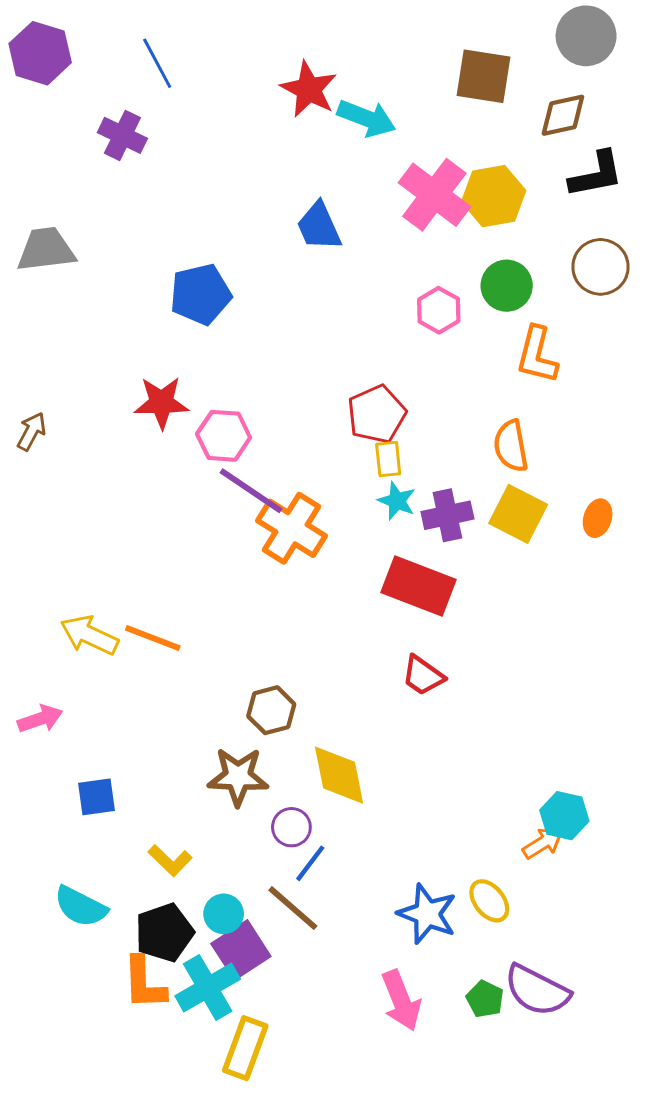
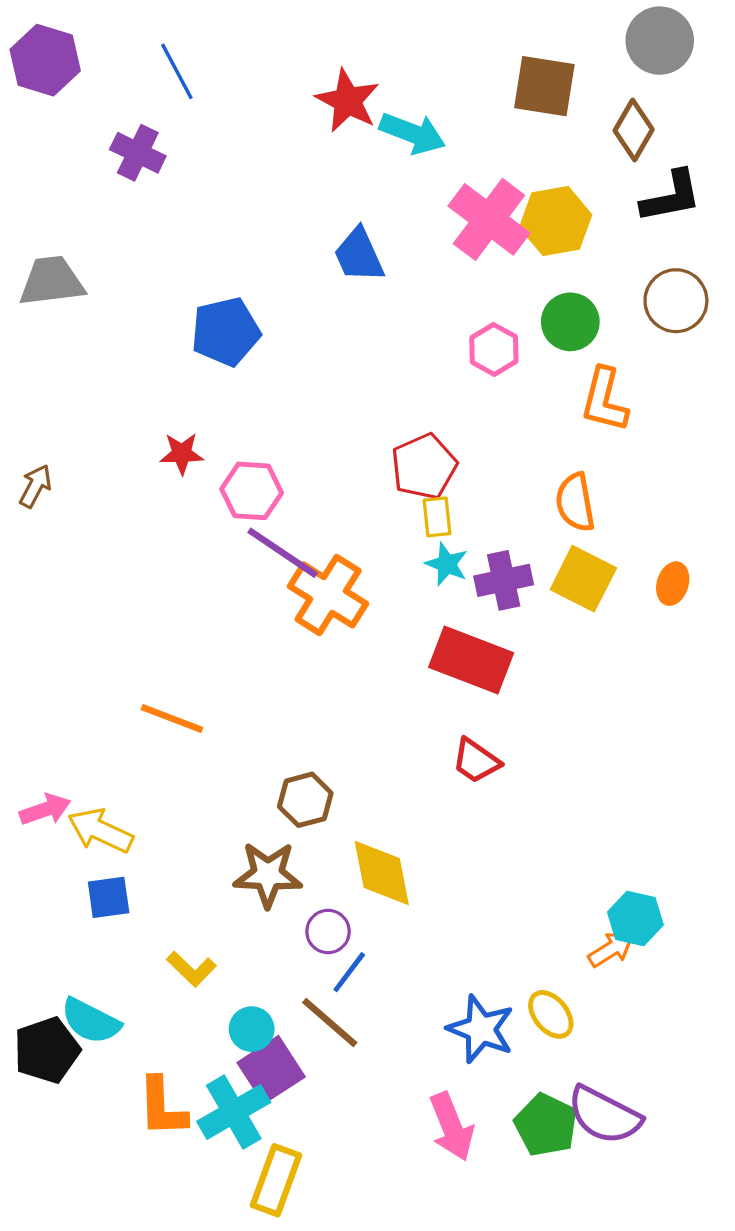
brown diamond: (563, 115) -> (634, 130), turned -48
red star: (161, 403) -> (182, 454), size x0.7
yellow arrow: (89, 635) -> (100, 831), moved
black pentagon: (164, 933) -> (47, 1050), moved
green pentagon: (485, 999) -> (546, 1125), size x1.5

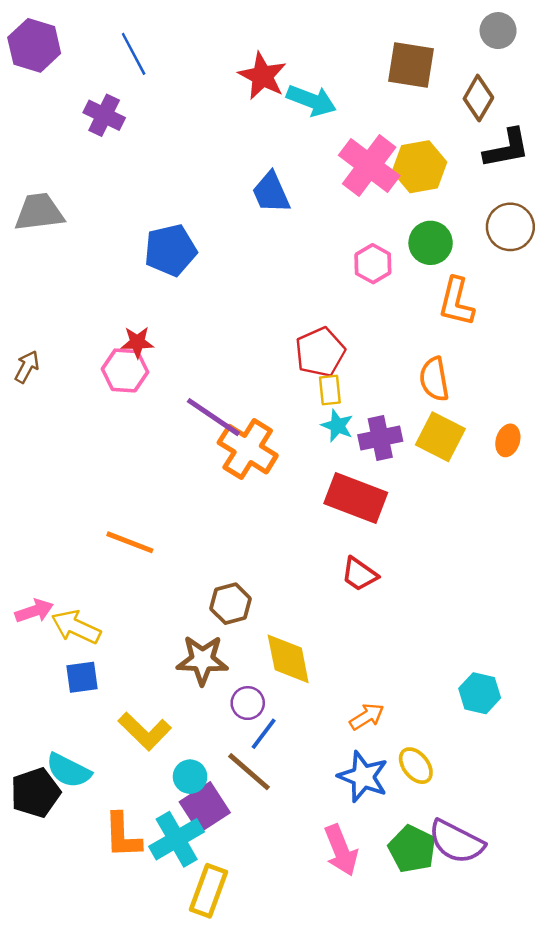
gray circle: (660, 41) -> (498, 31), size x0.7
pink hexagon: (252, 491) -> (125, 370), moved
orange arrow: (611, 949) -> (367, 717), moved
yellow L-shape: (191, 969) -> (145, 731), size x1.4

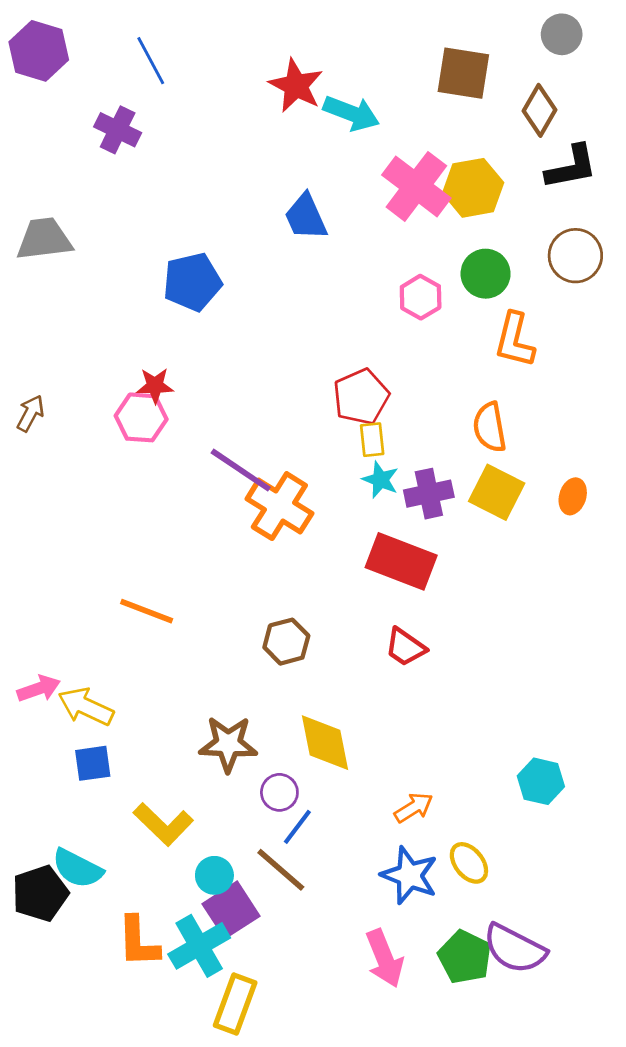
brown hexagon: (231, 604) -> (286, 642), moved

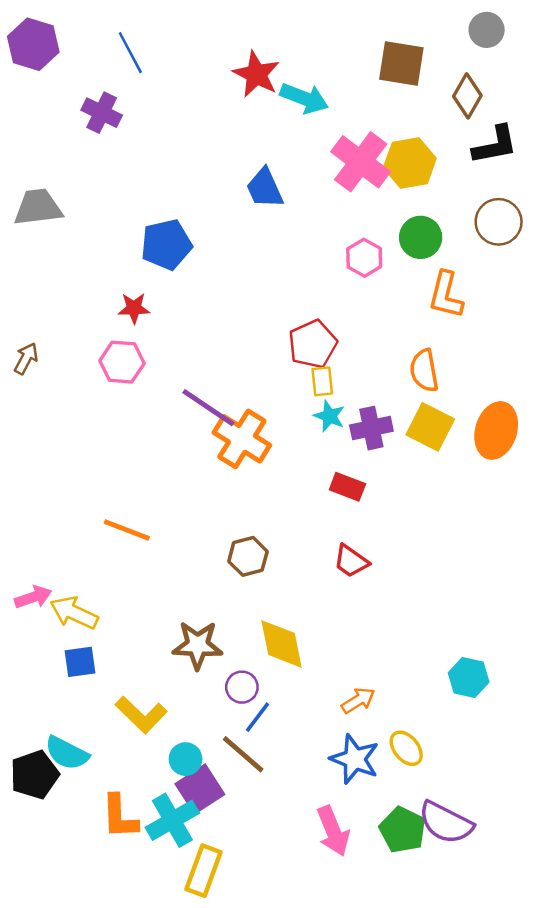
red star: (155, 386) -> (134, 308), moved
orange ellipse: (573, 496) -> (496, 430), size x1.8
red rectangle: (401, 561) -> (347, 487), size x0.6

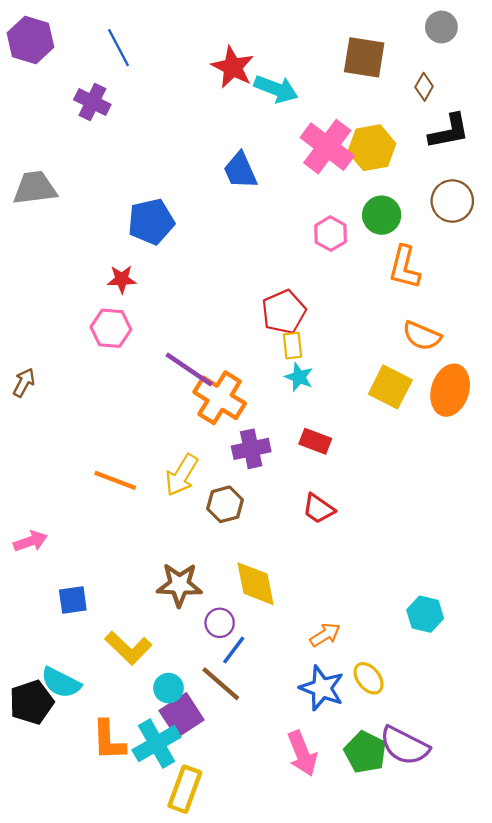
brown diamond: (467, 96) -> (424, 87), size x0.7
brown arrow: (26, 358) -> (24, 383), moved
orange semicircle: (424, 370) -> (422, 336), moved, turned -57
purple cross: (371, 428) -> (251, 449), moved
yellow arrow: (74, 613) -> (182, 475), moved, turned -84

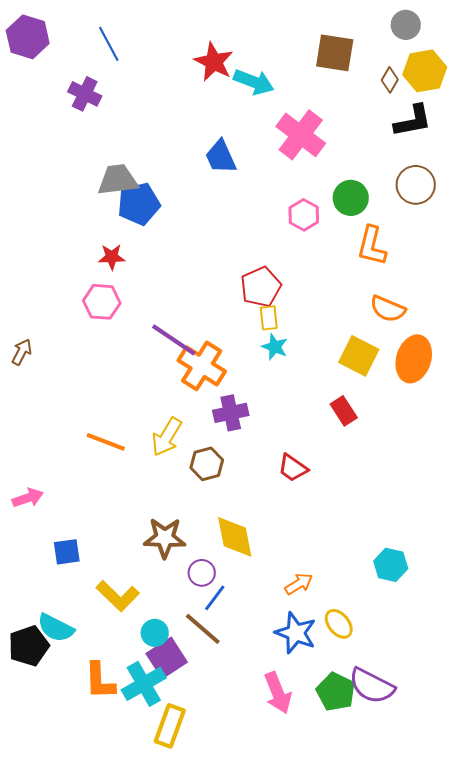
yellow hexagon: (372, 148) -> (425, 71), moved
gray trapezoid: (35, 188) -> (118, 180), moved
red rectangle: (315, 441) -> (344, 411), moved, turned 36

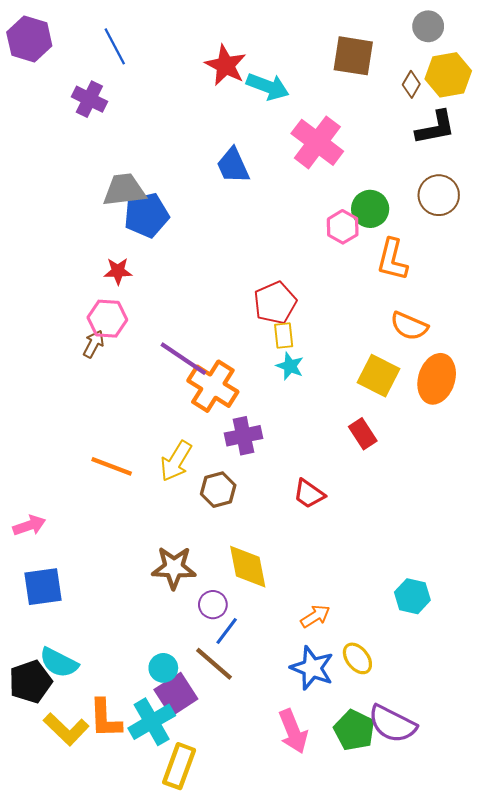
pink hexagon: (304, 215) -> (343, 227), moved
brown arrow: (22, 352) -> (94, 344), moved
blue square: (67, 552) -> (43, 587), moved, size x1.4
yellow L-shape: (118, 596) -> (66, 729), moved

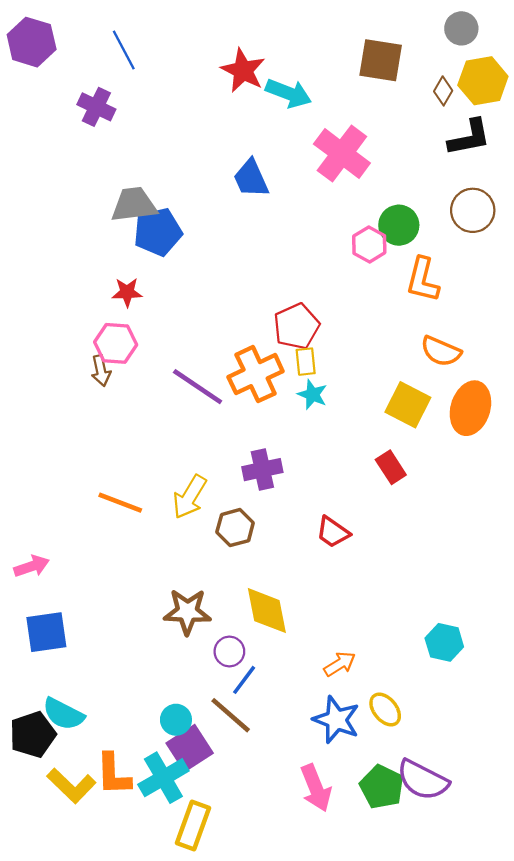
brown arrow: (94, 344) -> (101, 371), turned 140
orange cross: (213, 386) -> (256, 374), moved, turned 33

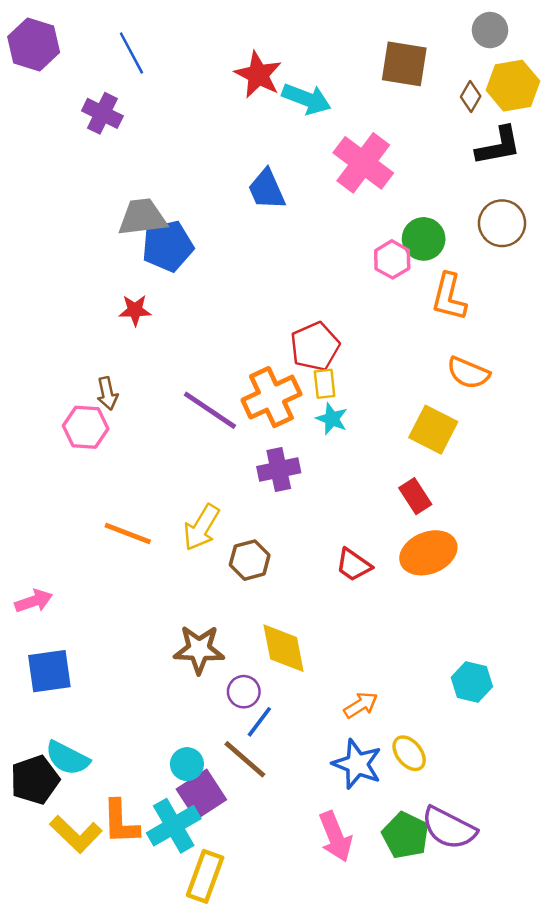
pink hexagon: (116, 343) -> (86, 427), moved
orange ellipse: (470, 408) -> (428, 553), moved, turned 51
purple cross: (262, 470) -> (279, 470), moved

